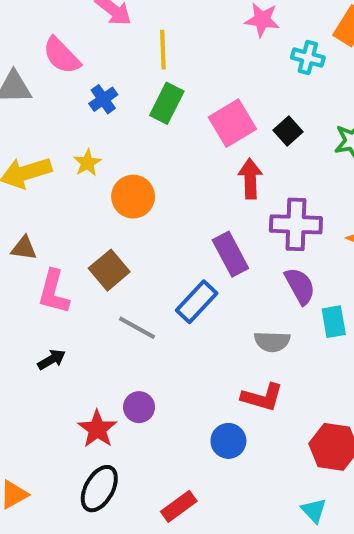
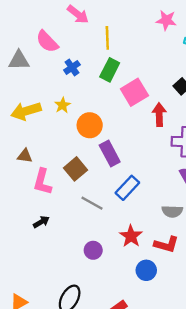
pink square: (232, 123) -> (134, 92), moved
purple rectangle: (230, 254) -> (110, 154), moved
red star: (97, 429) -> (131, 236), moved

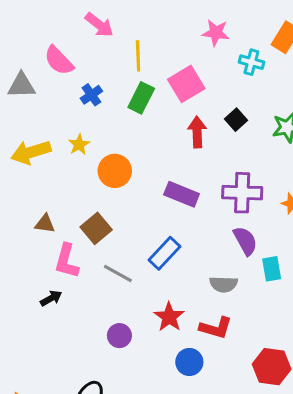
pink square: (134, 92) -> (186, 84), moved
red arrow: (159, 115) -> (197, 132), moved
purple rectangle: (110, 154) -> (182, 194), moved, turned -40
brown triangle: (25, 156) -> (45, 224), moved
pink L-shape: (42, 182) -> (67, 261), moved

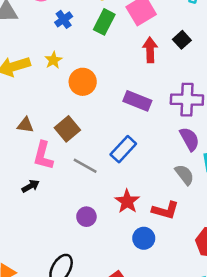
gray semicircle: (224, 284) -> (184, 175), moved, turned -130

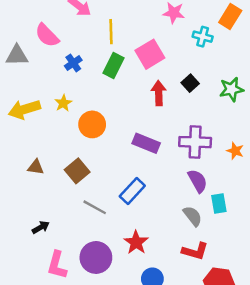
pink L-shape: (43, 156) -> (57, 265), moved
red L-shape: (165, 210) -> (195, 251), moved
purple circle: (86, 217) -> (96, 257), size x1.6

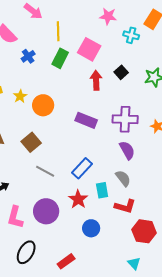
pink square: (150, 54) -> (89, 49), turned -30
yellow star: (63, 103) -> (20, 96), moved
blue rectangle: (132, 191) -> (82, 168), moved
cyan rectangle: (219, 204) -> (102, 190), moved

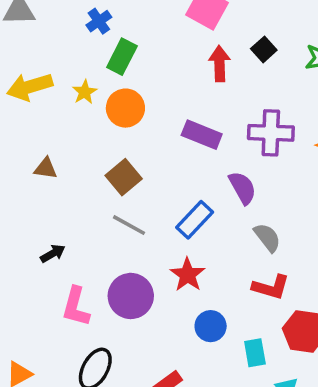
green rectangle: (60, 58) -> (122, 57), moved
brown square: (31, 142) -> (124, 177), moved
purple semicircle: (127, 150) -> (242, 188), moved
cyan rectangle: (102, 190) -> (255, 353), moved

